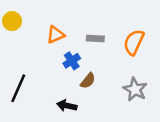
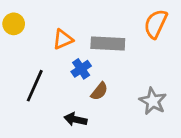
gray rectangle: (95, 38) -> (108, 44), size x1.6
orange semicircle: (134, 42) -> (156, 24), moved
black line: (18, 88) -> (35, 86), moved

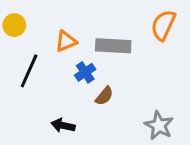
black line: (35, 86) -> (29, 71), moved
gray star: (153, 101) -> (159, 125), moved
black arrow: (75, 119) -> (63, 125), moved

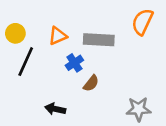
yellow circle: (14, 25) -> (15, 33), moved
gray star: (159, 125) -> (139, 109), turned -30

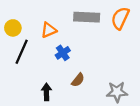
gray rectangle: (99, 40) -> (87, 17), moved
brown semicircle: (91, 83) -> (78, 80), moved
black arrow: (55, 109) -> (46, 92), turned 77

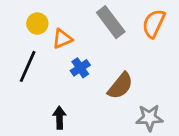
gray rectangle: (87, 17) -> (111, 22), turned 50
yellow circle: (13, 28) -> (37, 24), moved
brown semicircle: (78, 80) -> (120, 86), moved, size x1.5

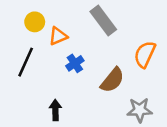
orange semicircle: (154, 24) -> (145, 54), moved

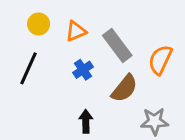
gray rectangle: (103, 21) -> (117, 45), moved
orange triangle: (58, 36) -> (76, 31), moved
black arrow: (55, 110) -> (86, 121), moved

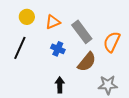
blue cross: (83, 70) -> (58, 49), turned -32

